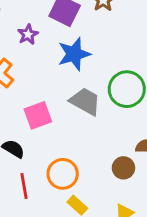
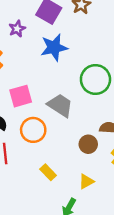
gray trapezoid: (85, 101) -> (60, 105), moved
orange circle: (63, 174) -> (33, 130), moved

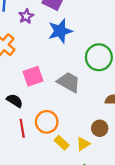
orange circle: (33, 130) -> (47, 122), moved
brown circle: (88, 144) -> (100, 128), moved
yellow triangle: (86, 181) -> (83, 144), moved

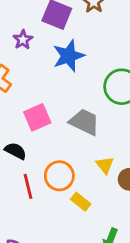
yellow triangle: (83, 144) -> (105, 165), moved, turned -32

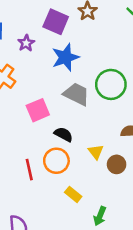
gray trapezoid: (84, 122) -> (76, 94), moved
black semicircle: (16, 151) -> (63, 134), moved
yellow rectangle: (81, 202) -> (73, 194), moved

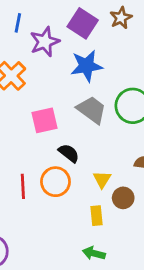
purple star: (26, 43) -> (45, 42), size x1.5
yellow rectangle: (73, 194) -> (97, 216), moved, turned 35
green arrow: (100, 216) -> (94, 253), turned 72

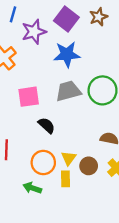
gray trapezoid: (92, 110) -> (68, 91), turned -56
yellow triangle: (102, 179) -> (69, 158), moved
orange circle: (55, 182) -> (43, 162), moved
green arrow: (94, 253) -> (32, 188), moved

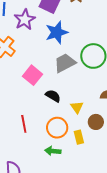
pink square: (29, 97) -> (33, 75), turned -30
yellow triangle: (69, 158) -> (77, 107), moved

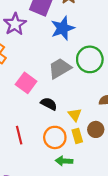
blue star: (57, 32) -> (63, 28), moved
yellow rectangle: (79, 137) -> (77, 136), moved
green arrow: (53, 151) -> (64, 161), moved

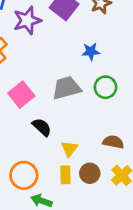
blue star: (63, 28) -> (91, 51), moved, size x0.6
green circle: (90, 59) -> (105, 87), size x0.7
orange circle: (55, 137) -> (24, 175), moved

